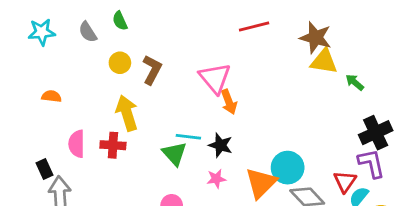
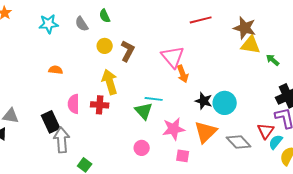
black star: (221, 145) -> (204, 101), moved
cyan circle: (288, 168) -> (225, 103), moved
black rectangle: (44, 169) -> (51, 122), size x1.5
pink star: (216, 179) -> (174, 129), size x1.6

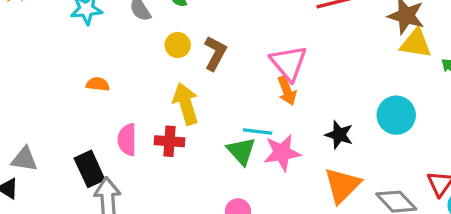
orange arrow: (183, 74) -> (287, 91), moved
cyan circle: (225, 103) -> (396, 115), moved
pink star: (174, 129) -> (282, 153), moved

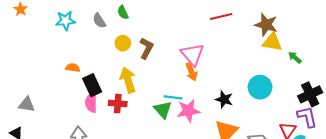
gray triangle: (24, 159) -> (27, 105), moved
black rectangle: (90, 169) -> (92, 85), moved

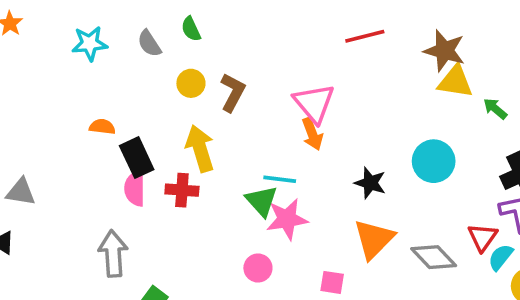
pink star: (188, 111) -> (287, 219), moved

